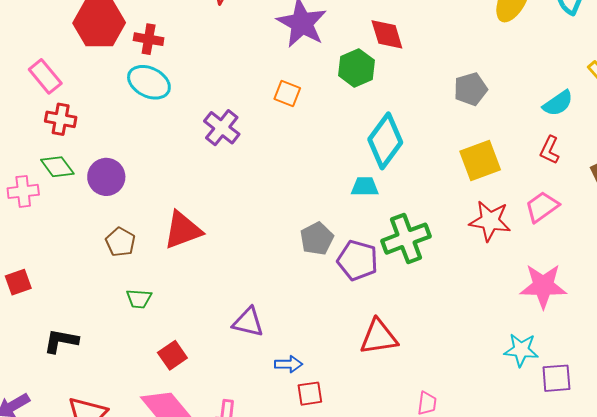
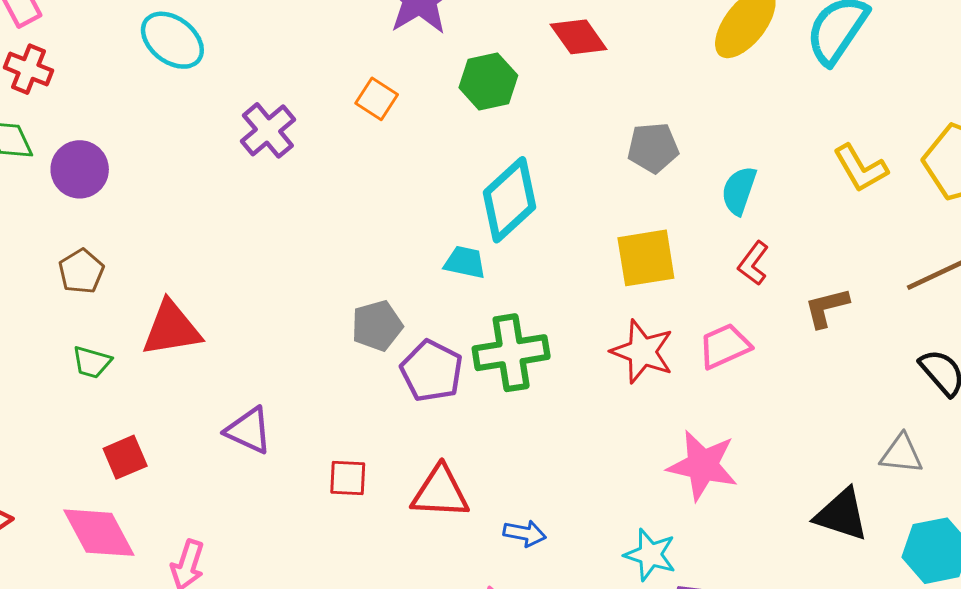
red diamond: (387, 34) -> (579, 37), moved, turned -30
cyan semicircle: (558, 103) -> (739, 191), moved, turned 132
red triangle: (183, 230) -> (171, 329), moved
blue arrow: (289, 364) -> (525, 533), moved
red square: (310, 394) -> (348, 478), moved

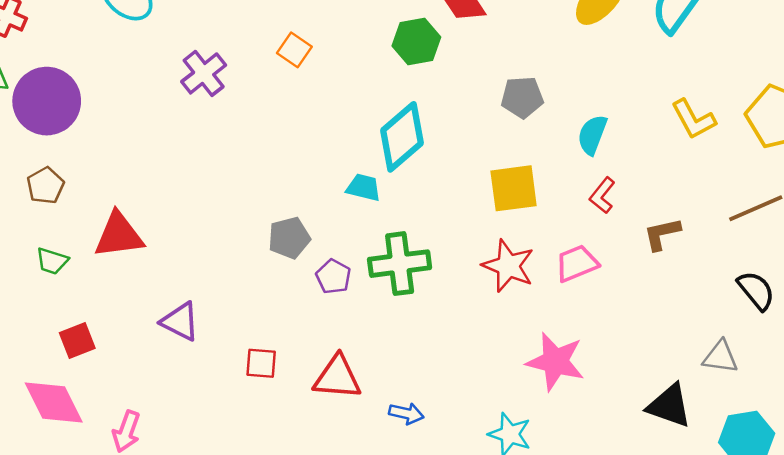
green hexagon: (488, 82) -> (416, 41), moved
purple circle: (80, 169) -> (47, 101), size x1.4
purple pentagon: (432, 371) -> (333, 277), size x0.7

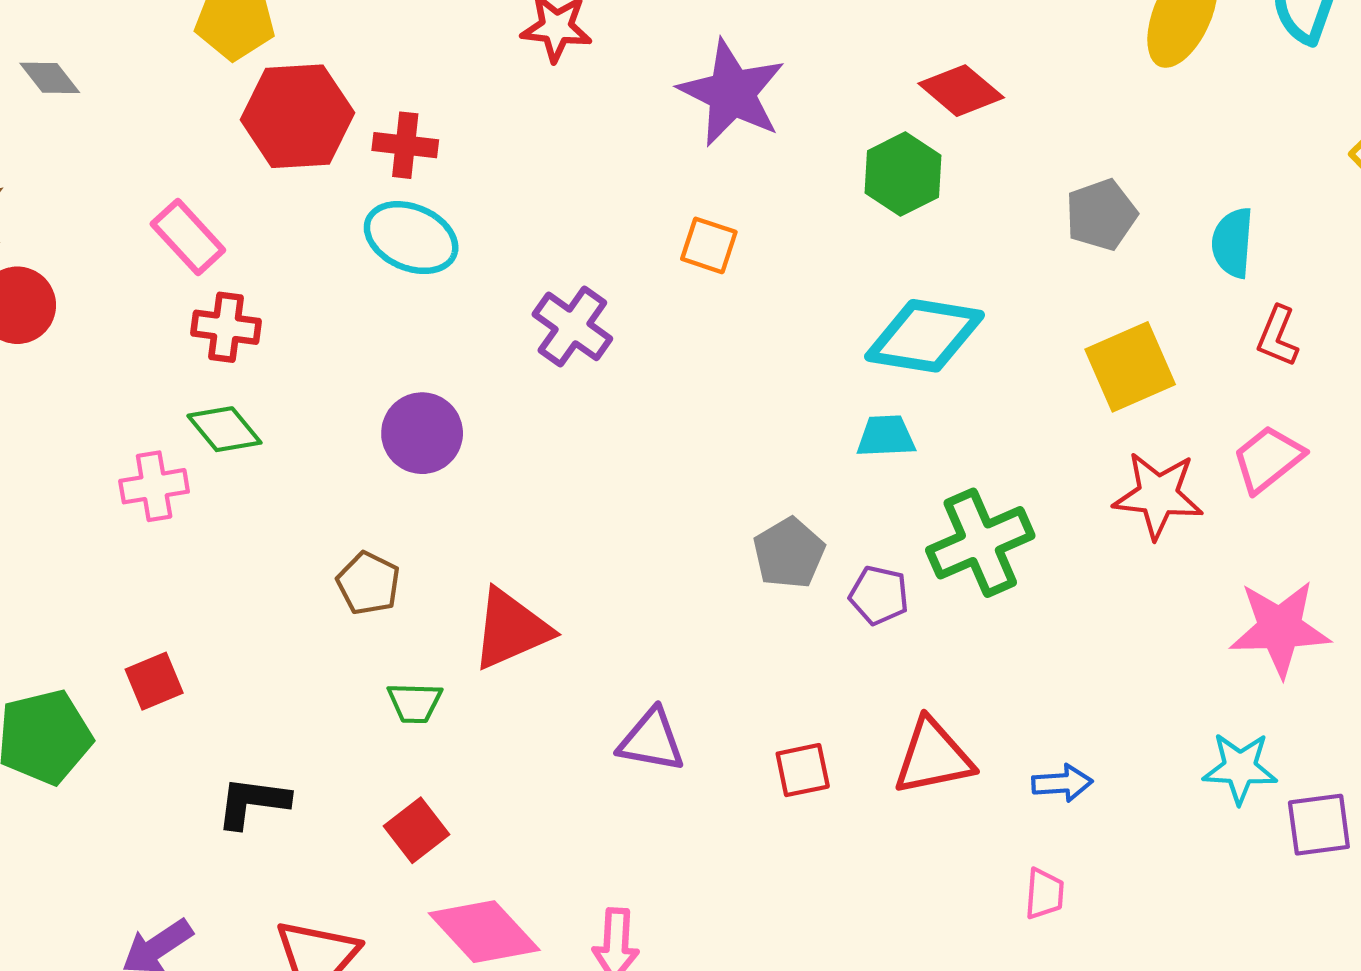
purple circle: (47, 101) -> (422, 433), moved, size x0.7
cyan diamond: (402, 137) -> (925, 336), turned 66
red square: (77, 341) -> (417, 830), moved

